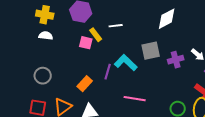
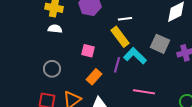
yellow rectangle: (96, 35) -> (120, 37), moved, size x1.5
pink square: (86, 43) -> (88, 51), moved
gray square: (151, 51) -> (160, 44), turned 36

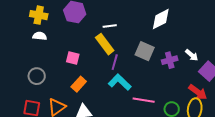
cyan L-shape: (135, 56) -> (120, 82), moved
purple line: (117, 65) -> (115, 62), moved
pink line: (144, 92) -> (144, 100), moved

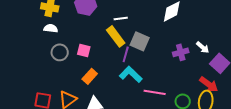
gray square: (145, 51) -> (140, 41), moved
gray circle: (37, 76) -> (60, 52), moved

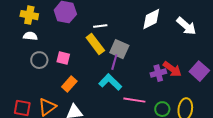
white arrow: (203, 47) -> (186, 26), moved, size x1.5
purple cross: (181, 52) -> (158, 73), moved
purple line: (126, 54) -> (114, 62), moved
red arrow: (209, 84) -> (172, 69), moved

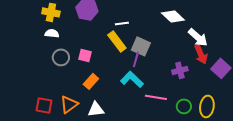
white diamond: (151, 19) -> (173, 16), turned 70
white arrow: (186, 26) -> (198, 37), moved
red arrow: (172, 69) -> (201, 54), moved, turned 30

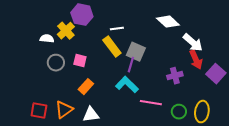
yellow cross: (51, 12) -> (66, 31), moved, turned 36

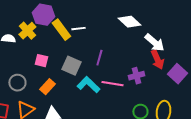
yellow rectangle: (112, 47) -> (61, 30), moved
gray square: (136, 52) -> (71, 66), moved
gray circle: (56, 63) -> (17, 83), moved
purple line: (131, 65) -> (99, 58), moved
pink line: (151, 103) -> (112, 84), moved

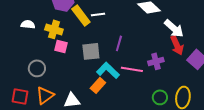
yellow cross: (27, 31) -> (54, 29), moved, turned -30
gray square: (71, 66) -> (91, 51), turned -30
orange rectangle: (47, 87) -> (98, 85), moved

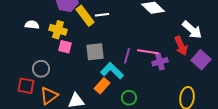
white arrow: (174, 28) -> (192, 30), moved
purple line: (119, 43) -> (127, 56), moved
pink line: (132, 69) -> (148, 52), moved
red square: (20, 96) -> (26, 86), moved
green circle: (160, 97) -> (129, 98), moved

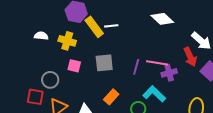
pink square: (65, 47) -> (74, 66), moved
cyan L-shape: (112, 71) -> (154, 94), moved

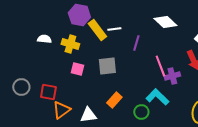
pink line: (157, 63) -> (160, 66), turned 60
purple line: (136, 67) -> (136, 43), moved
gray circle: (50, 80) -> (21, 87), moved
red square: (35, 97) -> (48, 92), moved

